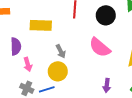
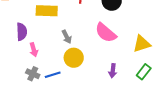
yellow circle: (58, 71) -> (74, 58), moved

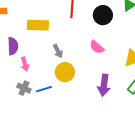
pink semicircle: (106, 33) -> (97, 47), size x0.7
purple arrow: (113, 71) -> (104, 85), size x1.5

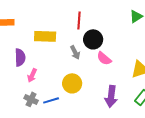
black circle: (103, 15) -> (93, 39), moved
gray arrow: (58, 51) -> (75, 52), moved
pink arrow: (25, 64) -> (32, 75), turned 40

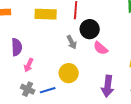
yellow rectangle: (45, 36) -> (46, 14), moved

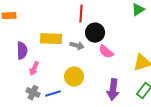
yellow rectangle: (46, 14) -> (51, 39), moved
gray arrow: (72, 42) -> (77, 46), turned -48

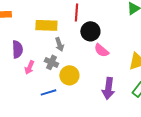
yellow rectangle: (51, 39) -> (46, 25), moved
gray arrow: (77, 46) -> (59, 44), moved, turned 56
gray cross: (33, 93) -> (51, 62), moved

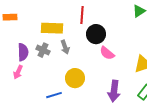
gray cross: (51, 62) -> (43, 50), moved
pink arrow: (29, 67) -> (18, 72), moved

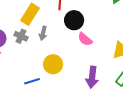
yellow rectangle: (52, 28) -> (30, 14), turned -60
gray arrow: (65, 47) -> (43, 33), turned 32

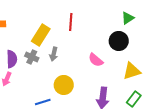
black circle: (74, 20) -> (119, 41), moved

